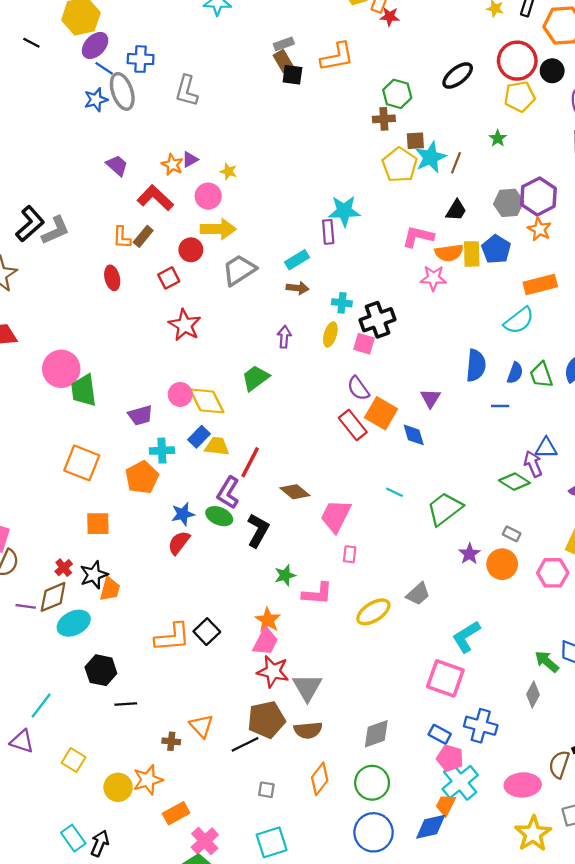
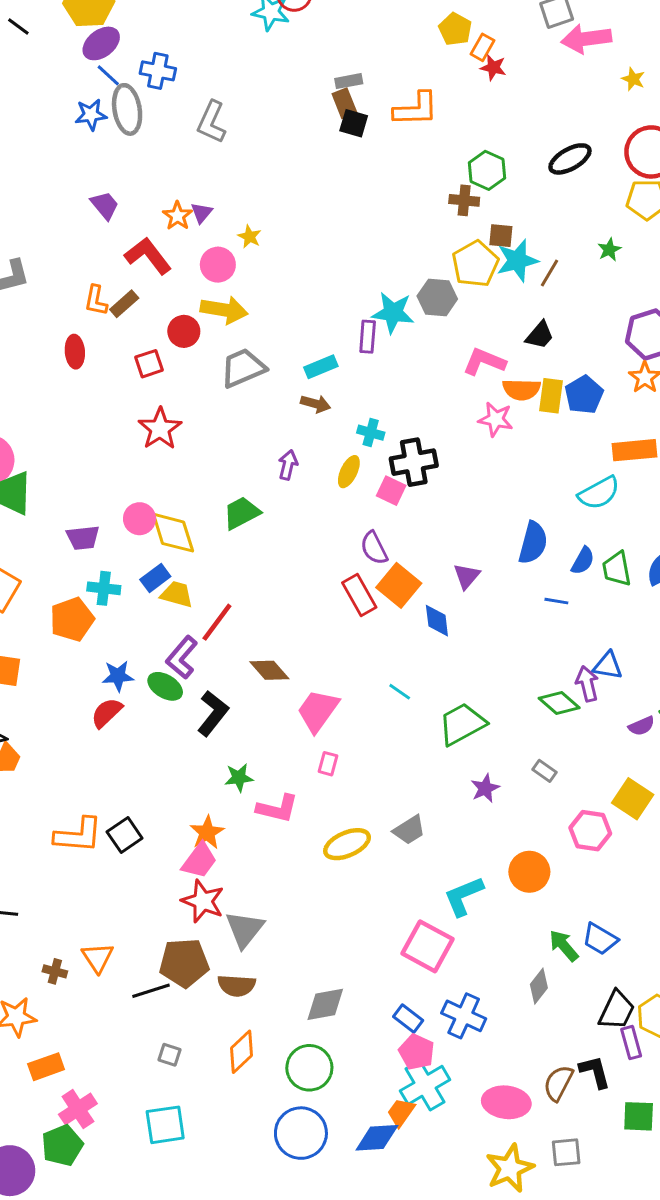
purple triangle: (190, 159) -> (202, 213), turned -30
gray hexagon: (509, 203) -> (437, 297), moved
orange circle: (502, 564) -> (529, 872), moved

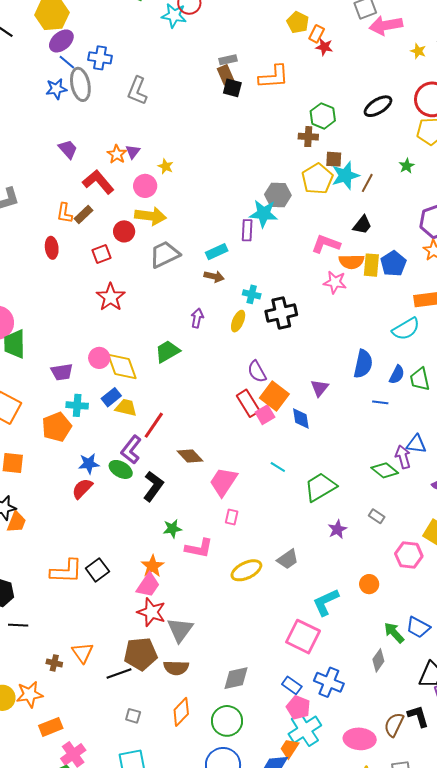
gray hexagon: (437, 297) -> (278, 195), moved
pink square: (391, 491) -> (265, 415), moved, turned 36
orange circle: (529, 872) -> (369, 584), size x0.7

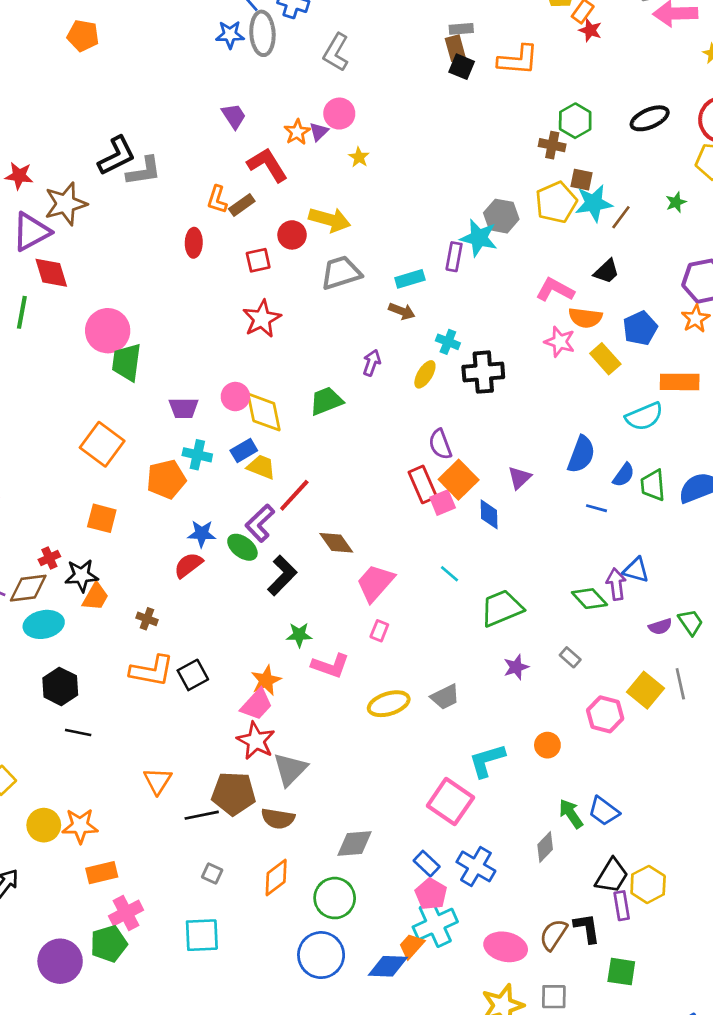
pink circle: (145, 186) -> (339, 114), moved
yellow rectangle: (371, 265) -> (605, 359), moved, turned -55
brown cross: (54, 663) -> (147, 619), moved

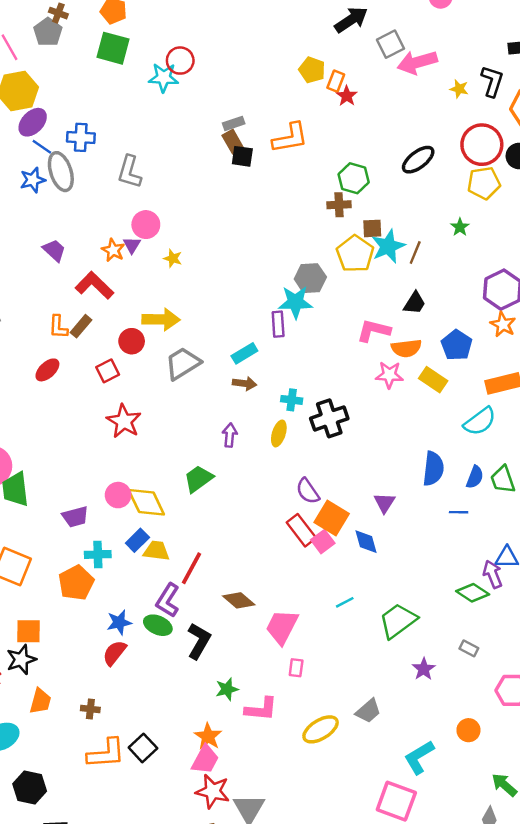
red star: (590, 30) -> (347, 96), turned 30
red ellipse: (194, 243) -> (47, 370), turned 60
cyan line: (450, 574) -> (345, 602), turned -54
black star: (81, 576) -> (21, 660), moved

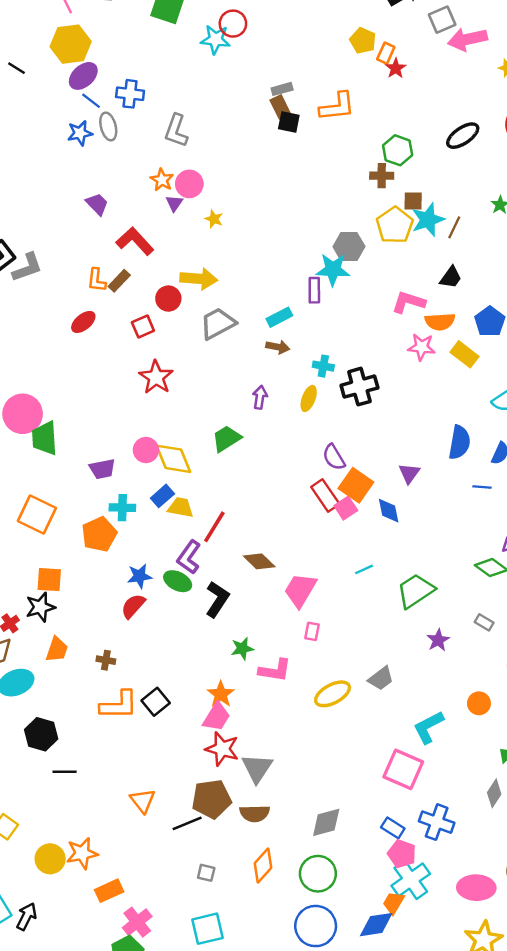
gray ellipse: (61, 172) -> (108, 126), size x0.7
orange star: (113, 250) -> (162, 180), moved

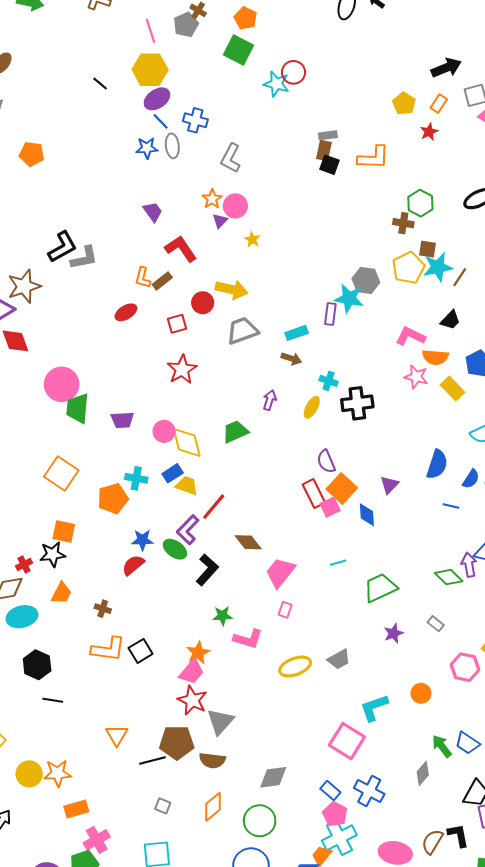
orange rectangle: (386, 53) -> (439, 104), moved
brown rectangle: (280, 107) -> (324, 151), turned 30
purple trapezoid: (102, 469) -> (122, 420), moved

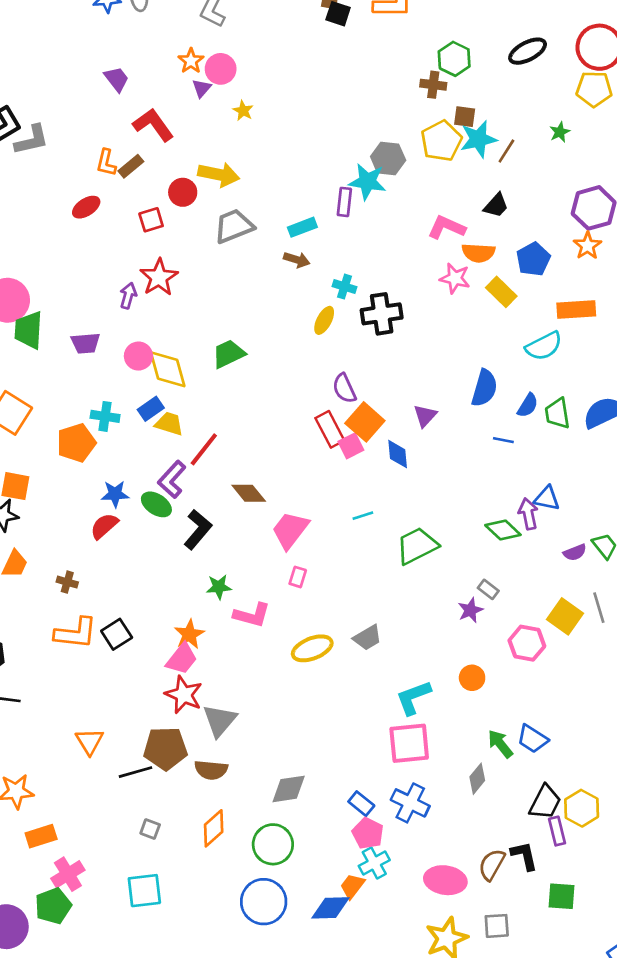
purple arrow: (270, 400) -> (128, 296), moved
purple star: (394, 633) -> (470, 610), moved
pink square: (347, 741) -> (409, 743), moved, turned -36
cyan cross: (339, 838) -> (374, 863), size x0.7

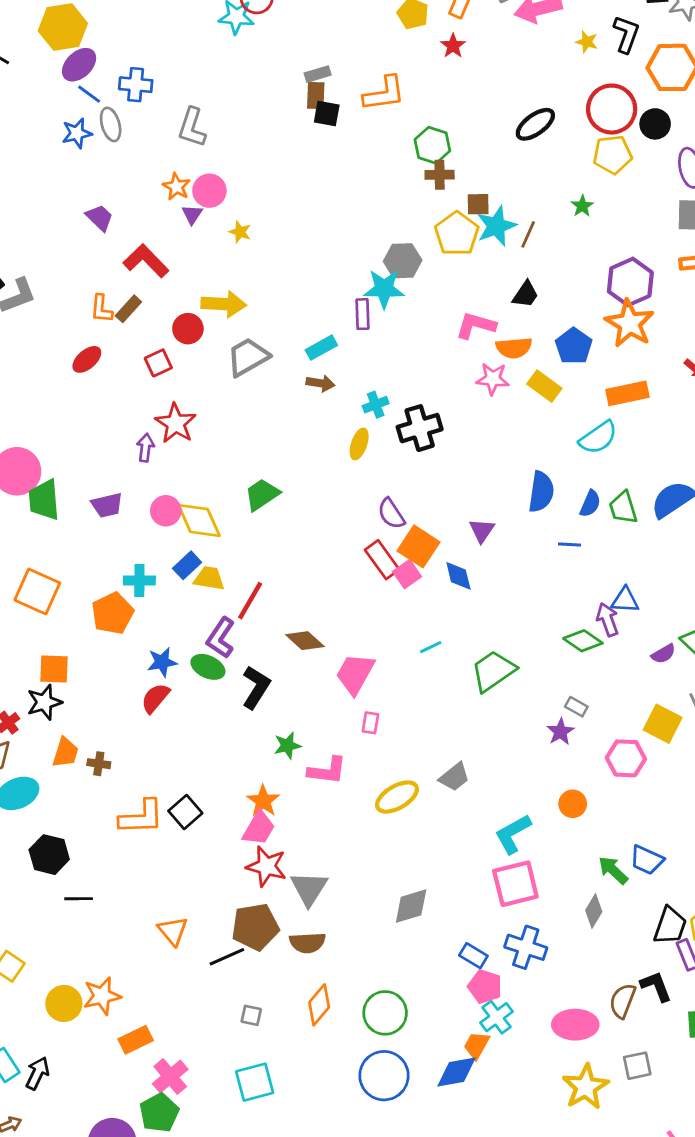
green hexagon: (454, 59) -> (432, 145), moved
orange star: (588, 246) -> (630, 323), size x1.6
cyan cross: (344, 287) -> (376, 405), turned -30
brown cross: (67, 582) -> (99, 764), moved
gray diamond: (289, 789) -> (411, 906), moved

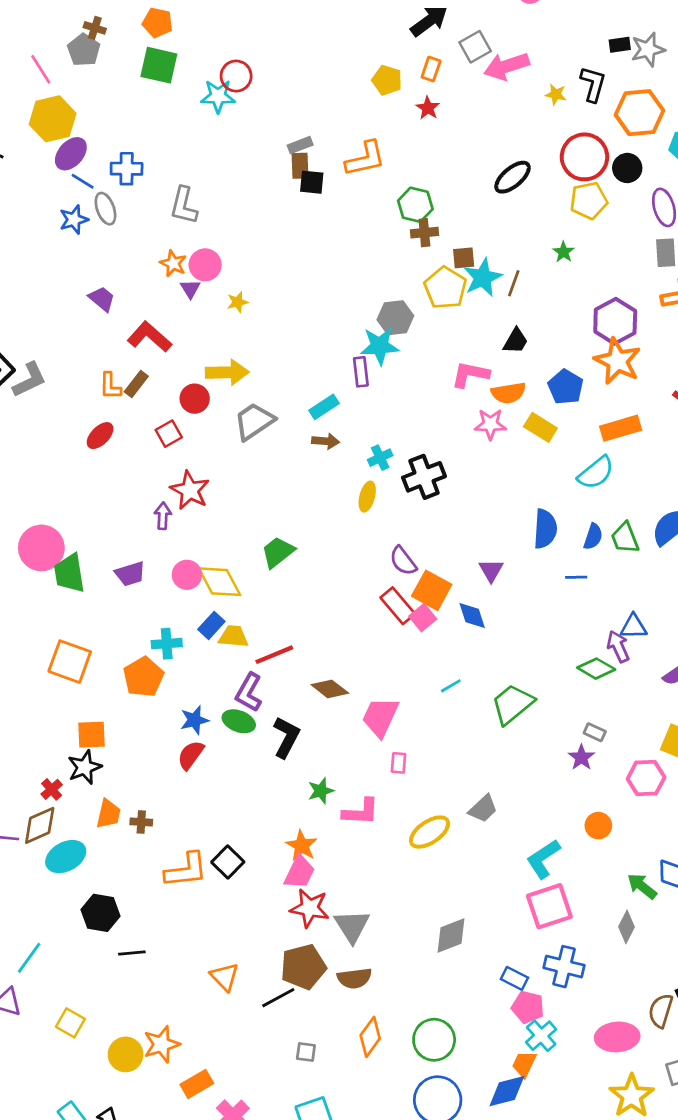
yellow star: (240, 232) -> (237, 302), turned -30
red line: (250, 601) -> (274, 655), turned 42

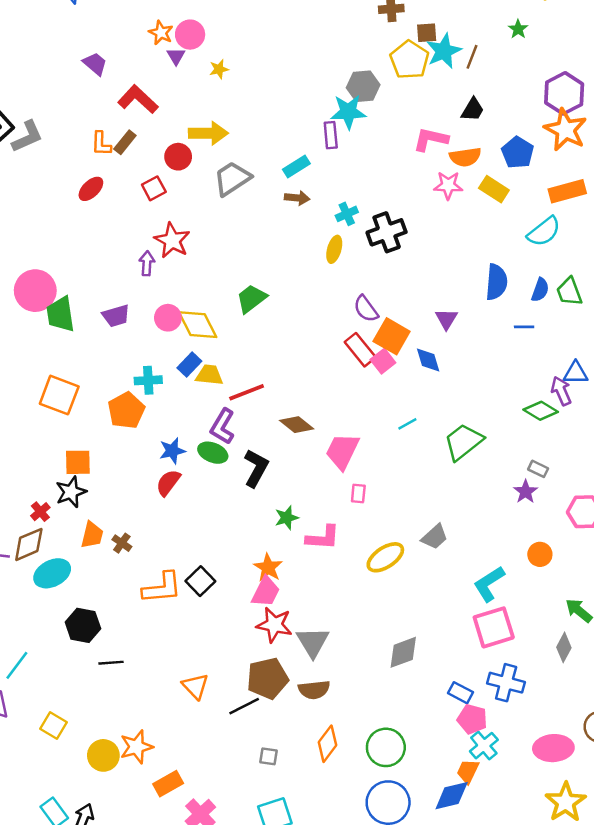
brown cross: (141, 822) -> (122, 543), turned 30

